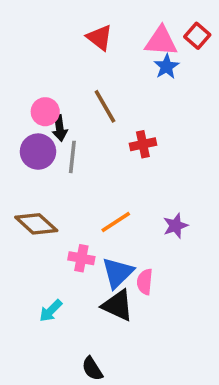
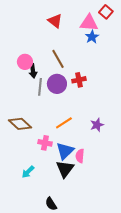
red square: (197, 36) -> (106, 12), moved
purple circle: (38, 152) -> (57, 84), moved
black triangle: (118, 305) -> (65, 169), turned 42

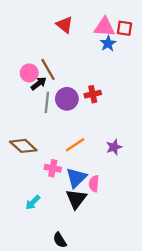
red square: (106, 12) -> (125, 28), moved, turned -32
brown line: (58, 59) -> (48, 69), moved
black arrow: (33, 71) -> (39, 84), turned -120

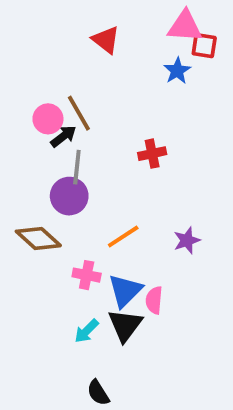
pink triangle: (105, 27) -> (185, 26), moved
purple circle: (67, 99) -> (69, 196), moved
cyan arrow: (33, 202) -> (87, 331), moved

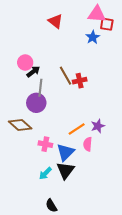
brown line: (79, 113) -> (66, 76), moved
orange line: (123, 237) -> (77, 129), moved
pink semicircle: (154, 300) -> (88, 144), moved

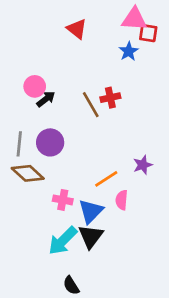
red cross: (80, 81) -> (110, 98), moved
gray line: (40, 88) -> (19, 144), moved
purple star: (98, 126) -> (143, 165), moved
cyan arrow: (45, 173) -> (63, 241), size x1.6

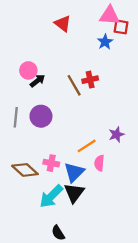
brown diamond: (28, 173) -> (25, 170), moved

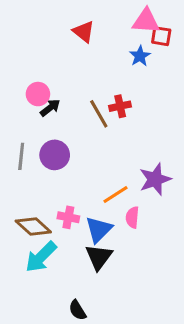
purple star: (116, 134) -> (155, 179), size x1.5
cyan arrow: (51, 196) -> (41, 257), moved

